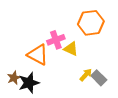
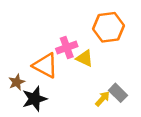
yellow arrow: (86, 75) -> (103, 99), moved
brown star: (14, 78) -> (17, 82), moved

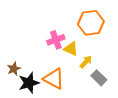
orange triangle: (45, 65) -> (54, 79), moved
yellow arrow: (103, 99) -> (86, 62), moved

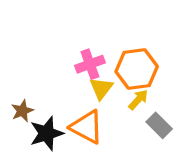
orange hexagon: (91, 23) -> (137, 69), moved
yellow triangle: (71, 49) -> (101, 88), moved, turned 42

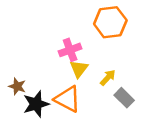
orange hexagon: (137, 69) -> (110, 22), moved
brown star: (22, 111) -> (17, 86), turned -30

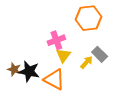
gray rectangle: (124, 98) -> (100, 54), moved
black star: (36, 104) -> (29, 71), moved, turned 30

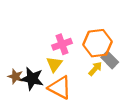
orange hexagon: (89, 18) -> (98, 43), moved
yellow triangle: (63, 55) -> (54, 64), moved

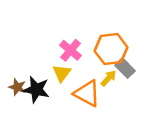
pink cross: (62, 44) -> (71, 50), turned -30
orange triangle: (60, 88) -> (87, 93), moved

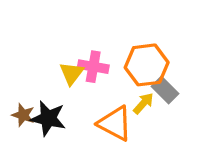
pink cross: (71, 50) -> (93, 67), turned -30
yellow triangle: (62, 73) -> (72, 73), moved

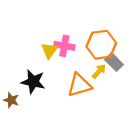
brown star: (23, 115) -> (11, 100), moved
orange triangle: (115, 123) -> (79, 85), turned -44

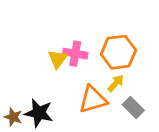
gray rectangle: (114, 62) -> (133, 108), moved
black star: (33, 82) -> (39, 113), moved

